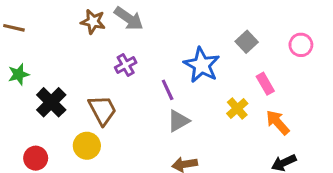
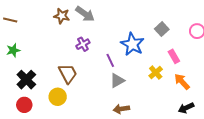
black cross: (51, 102) -> (26, 80), moved

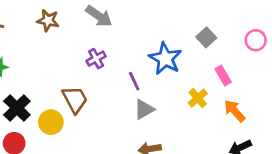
brown star: (62, 16) -> (48, 20), moved
yellow circle: (58, 97) -> (51, 122), moved

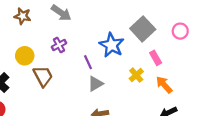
gray square: (206, 37) -> (143, 29), size x1.6
yellow circle: (51, 122) -> (25, 56), moved

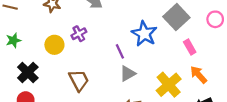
purple cross: (59, 45) -> (79, 34), moved
yellow cross: (136, 75) -> (169, 85), moved, size x1.6
brown trapezoid: (43, 76) -> (79, 80), moved

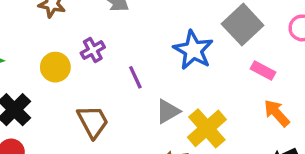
pink rectangle: (190, 47) -> (263, 70), turned -32
purple line: (120, 51) -> (135, 77), moved
yellow cross: (169, 85) -> (207, 128), moved

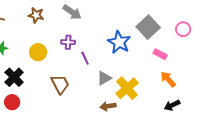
purple cross: (93, 50) -> (68, 42), moved, turned 32

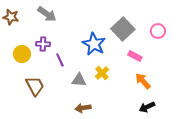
yellow circle: (38, 52) -> (22, 54), moved
gray triangle: (104, 78) -> (79, 80), turned 35
yellow cross: (127, 88) -> (102, 73), moved, size x0.6

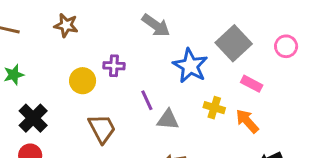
gray arrow: (47, 14) -> (156, 25), moved
purple line: (60, 60) -> (147, 100), moved
yellow cross: (102, 73) -> (214, 108), moved, turned -32
orange arrow: (143, 81) -> (247, 121), moved

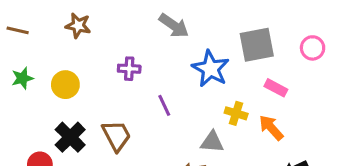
gray square: (234, 43) -> (257, 45), turned 32
yellow circle: (83, 81) -> (65, 85), moved
black cross: (33, 118) -> (70, 137), moved
gray triangle: (168, 120) -> (212, 142), moved

